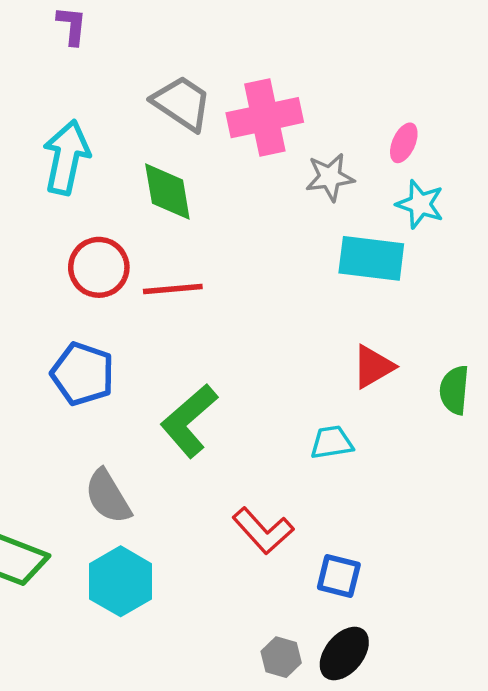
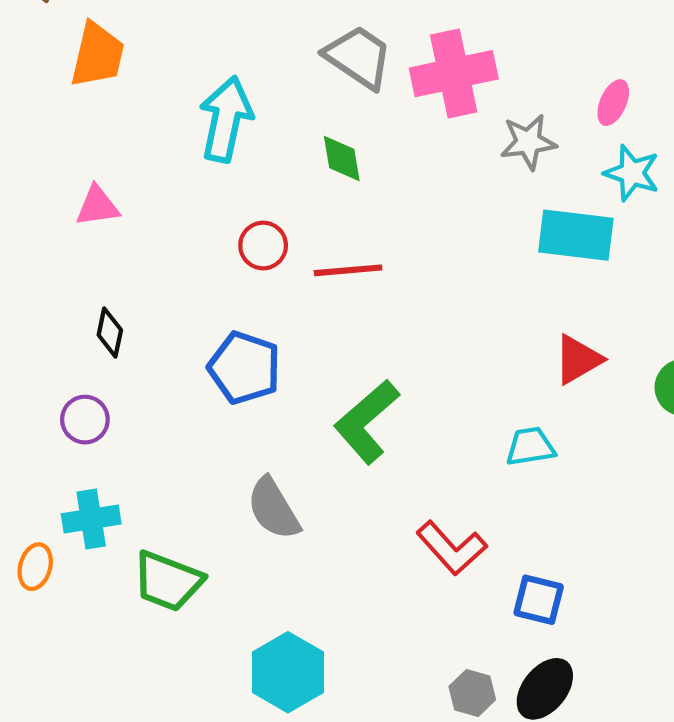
green diamond: (167, 192) -> (342, 158), size x0.7
red circle: (99, 267) -> (263, 246), size x0.7
cyan hexagon: (121, 581) -> (288, 672), moved

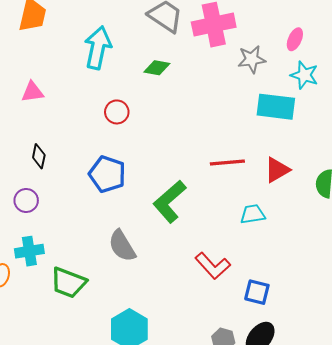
green diamond: (342, 158) -> (157, 68), turned -70
red line: (348, 270) -> (227, 163), moved

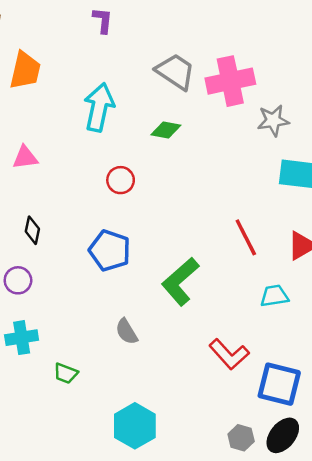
red line: (227, 163) -> (246, 237), turned 68
gray semicircle: (122, 246) -> (127, 332), size x0.7
green trapezoid: (68, 283) -> (66, 373), size x0.6
blue square: (257, 292) -> (279, 384), size x1.5

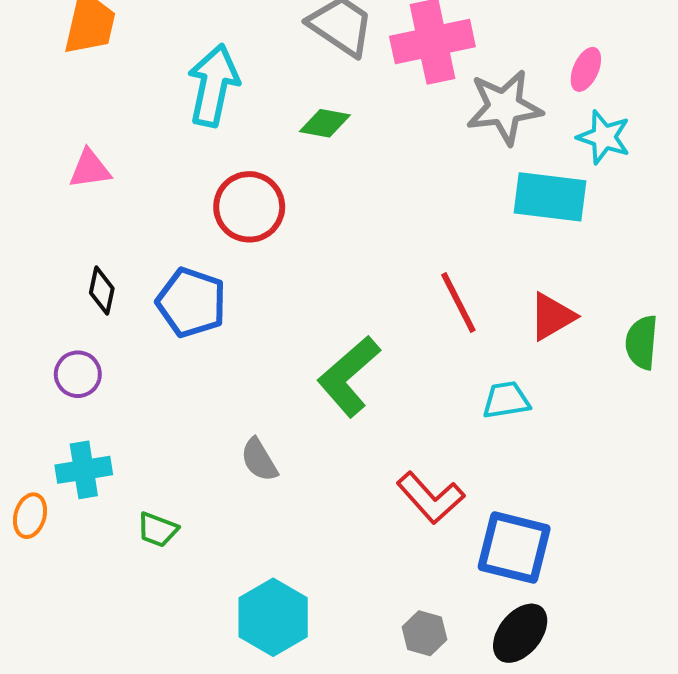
gray star: (273, 120) -> (504, 107), size x1.4
red circle: (121, 180) -> (249, 207), size x1.5
blue pentagon: (110, 250) -> (191, 302), moved
gray hexagon: (241, 438) -> (424, 633), moved

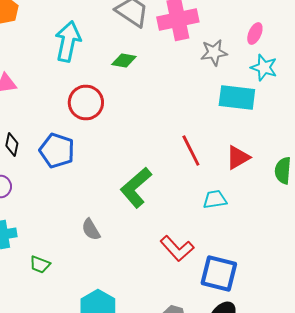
gray star: (504, 107) -> (214, 52), size x0.7

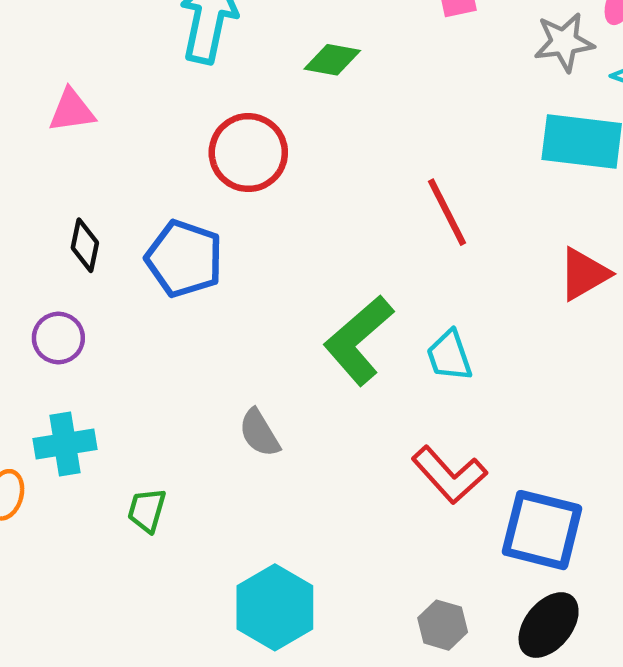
gray star: (214, 52) -> (564, 42), moved
red line: (191, 150) -> (447, 212), moved
cyan trapezoid: (215, 200) -> (449, 356), moved, turned -100
green trapezoid: (40, 264) -> (147, 510), turned 85

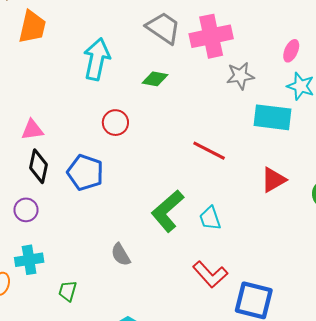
gray star: (564, 42) -> (240, 76), moved
pink triangle: (72, 111) -> (32, 130), moved
red circle: (248, 153) -> (115, 123), size x0.7
red line: (447, 212) -> (209, 151), turned -36
black diamond: (85, 245) -> (38, 166), size x1.4

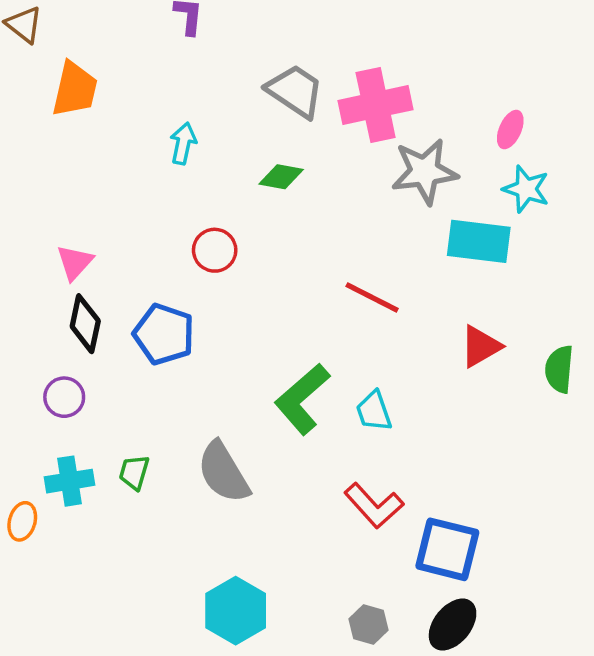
cyan arrow: (97, 59) -> (183, 144), size x0.6
gray star: (240, 76) -> (425, 172), size x1.4
pink triangle: (32, 130) -> (75, 262), turned -40
gray semicircle: (121, 255) -> (223, 472), size x1.6
green trapezoid: (68, 291) -> (134, 472), moved

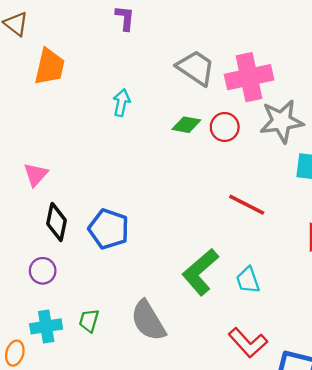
red circle: (215, 250) -> (225, 127), moved
pink triangle: (75, 262) -> (36, 175), moved

